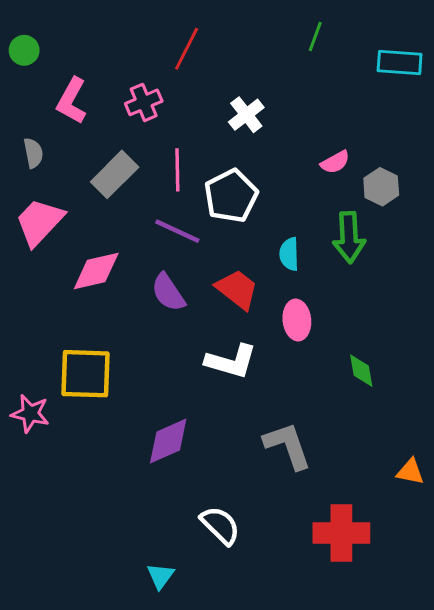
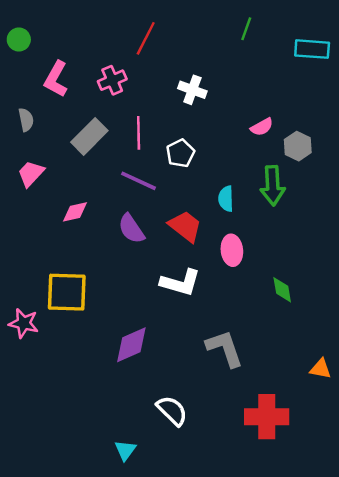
white cross: (246, 115) -> (192, 90), turned -32
white pentagon: (231, 196) -> (180, 153), size x0.7
pink trapezoid: (39, 222) -> (31, 174), size x0.7
pink diamond: (96, 271) -> (75, 212), size x0.7

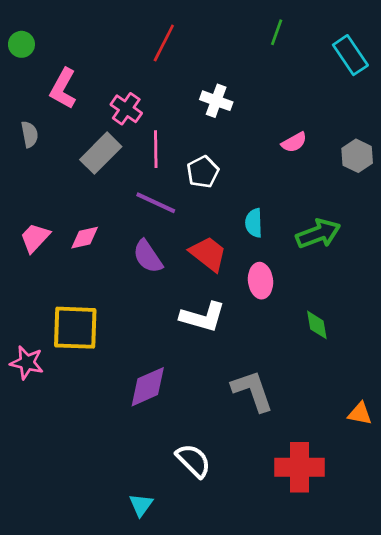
cyan rectangle: (312, 49) -> (350, 55), turned 52
pink cross: (112, 80) -> (126, 109), moved, turned -32
gray hexagon: (298, 146) -> (357, 156), moved
pink trapezoid: (31, 174) -> (35, 238), moved
green arrow: (273, 186) -> (318, 234), moved, turned -108

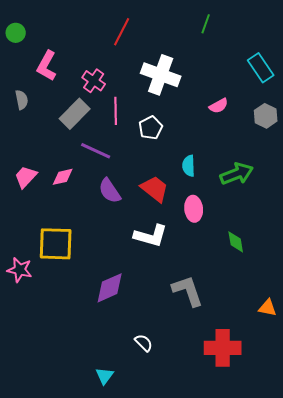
cyan rectangle: (350, 55) -> (261, 68), moved
white cross: (216, 101) -> (161, 75), size x1.6
purple line: (156, 203) -> (96, 151), moved
white semicircle: (193, 461) -> (144, 343), size x0.7

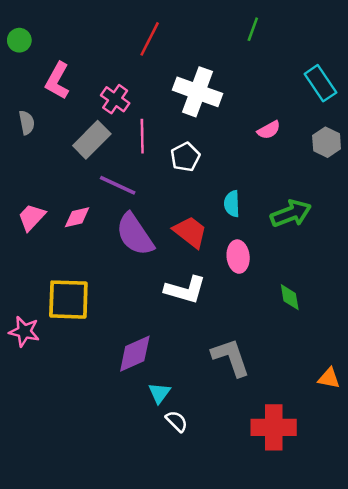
purple semicircle: (110, 191) -> (135, 234), size x1.4
cyan triangle: (105, 376) -> (159, 393), moved

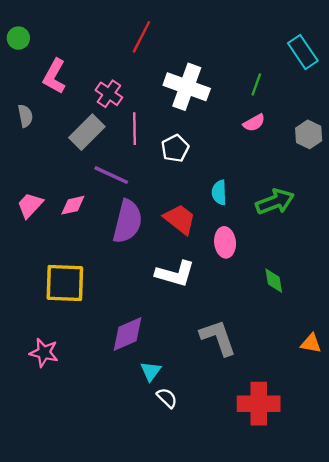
green line: (253, 29) -> (256, 84), moved
cyan rectangle: (320, 83) -> (303, 52), moved
purple semicircle: (135, 234) -> (128, 221), turned -132
pink star: (24, 332) -> (44, 353), moved
orange triangle: (329, 378) -> (311, 343), moved

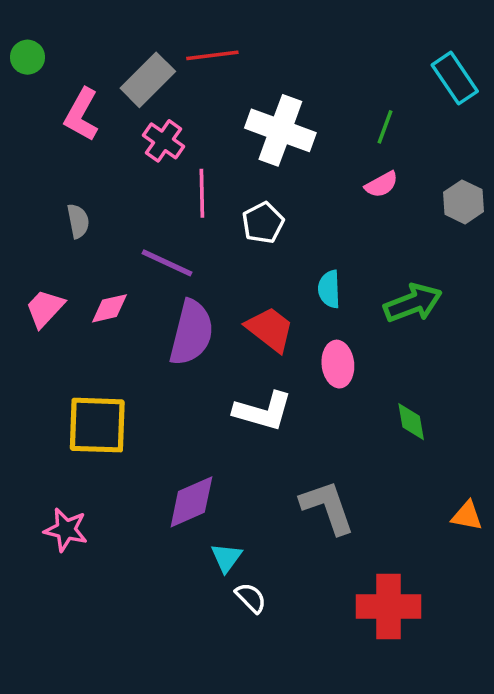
red line: (141, 37) -> (212, 55), turned 56
gray semicircle: (25, 116) -> (78, 221), moved
gray rectangle: (87, 132) -> (148, 80), moved

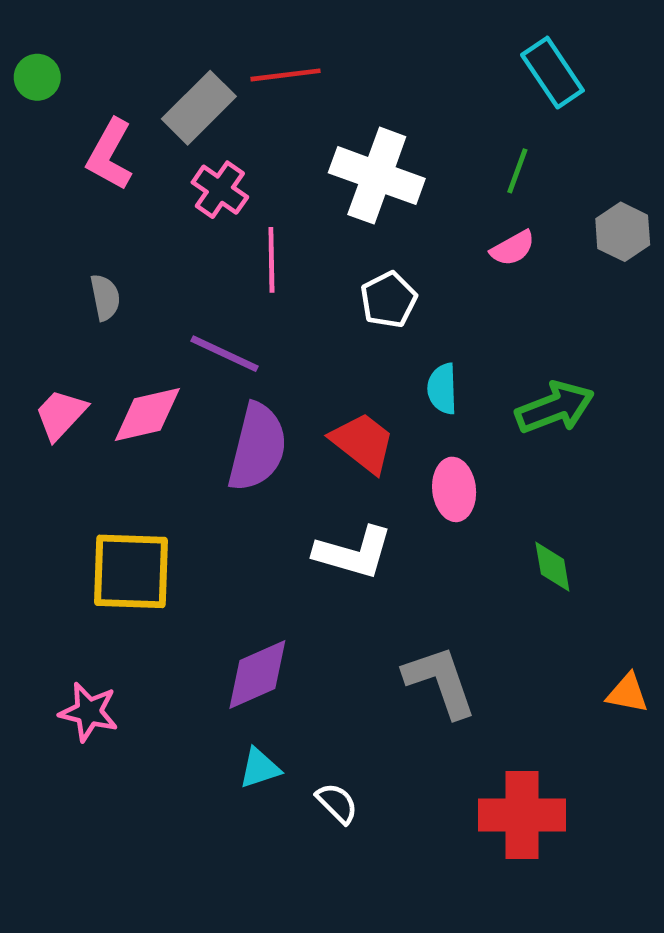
cyan rectangle: (455, 78) -> (552, 73), moved
gray hexagon: (463, 202) -> (623, 232), moved
white pentagon: (263, 223) -> (389, 300), moved
pink diamond: (109, 308) -> (147, 414), size x1.4
cyan triangle: (226, 558) -> (260, 768), moved, turned 36

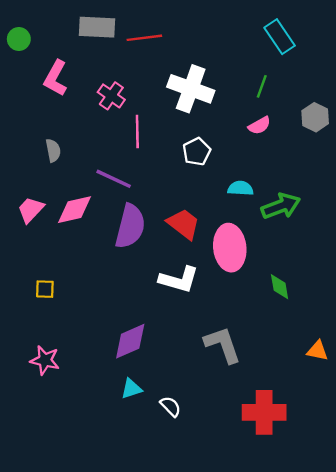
gray rectangle: (199, 108) -> (97, 27), moved, turned 48
cyan semicircle: (442, 389) -> (240, 188), moved, turned 95
pink ellipse: (454, 489) -> (230, 248), size x1.5
yellow square: (131, 571) -> (45, 289), moved, size x0.5

